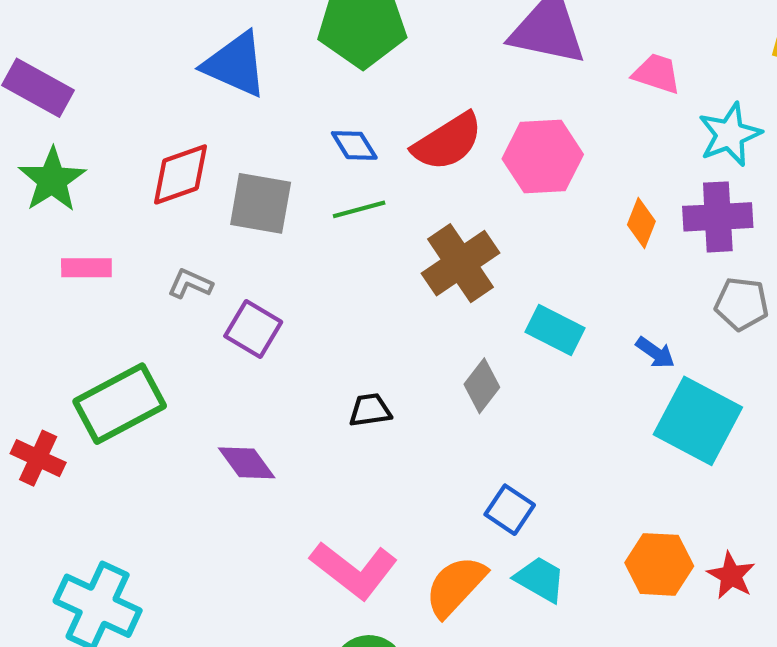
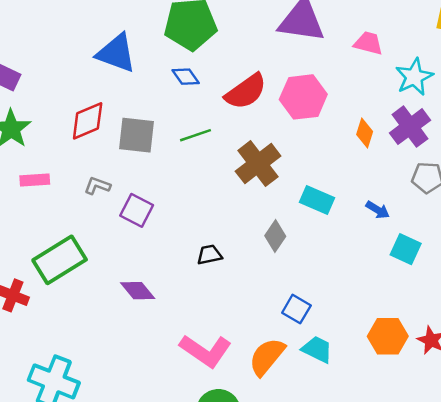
blue diamond: (354, 145) -> (186, 77), moved
purple cross: (718, 217) -> (410, 127), turned -30
cyan square: (698, 421) -> (406, 249), size x0.6

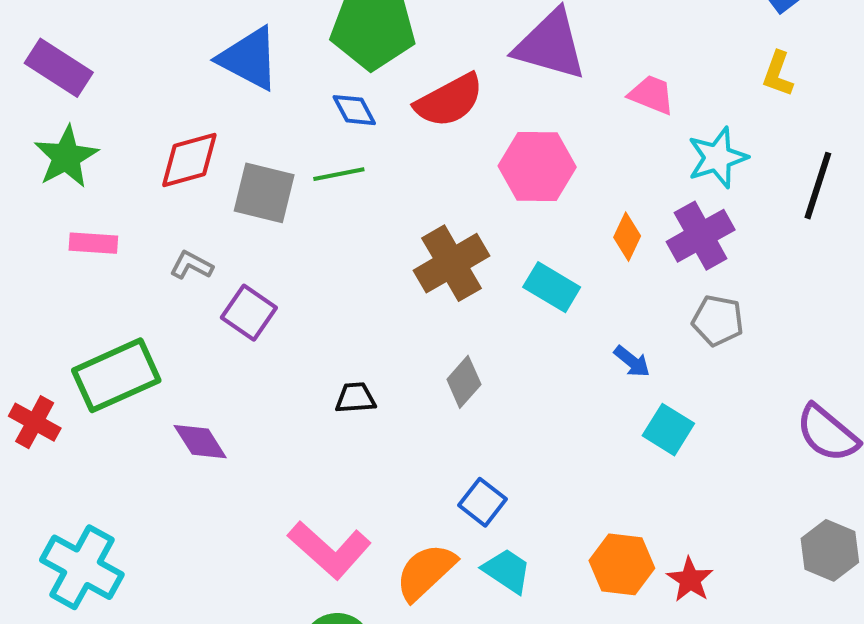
red semicircle: (246, 92) -> (449, 100), moved
green line: (195, 135) -> (339, 174), moved
cyan rectangle: (317, 200) -> (552, 287), moved
purple diamond: (138, 291) -> (200, 442), moved

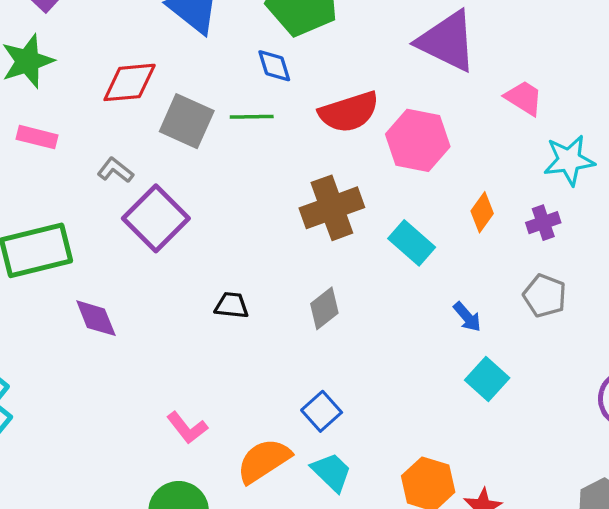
red semicircle: (449, 100) -> (349, 112), moved
purple cross: (701, 236) -> (543, 223), size x0.6
purple square: (249, 313) -> (156, 218), size x1.4
pink L-shape: (329, 550) -> (187, 428), size x0.6

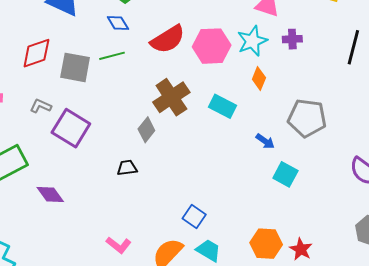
cyan star: (569, 160) -> (252, 41), moved
purple cross: (543, 223) -> (292, 39), moved, turned 30
gray pentagon: (545, 296) -> (307, 118), size x1.5
gray diamond: (324, 308) -> (146, 130), moved

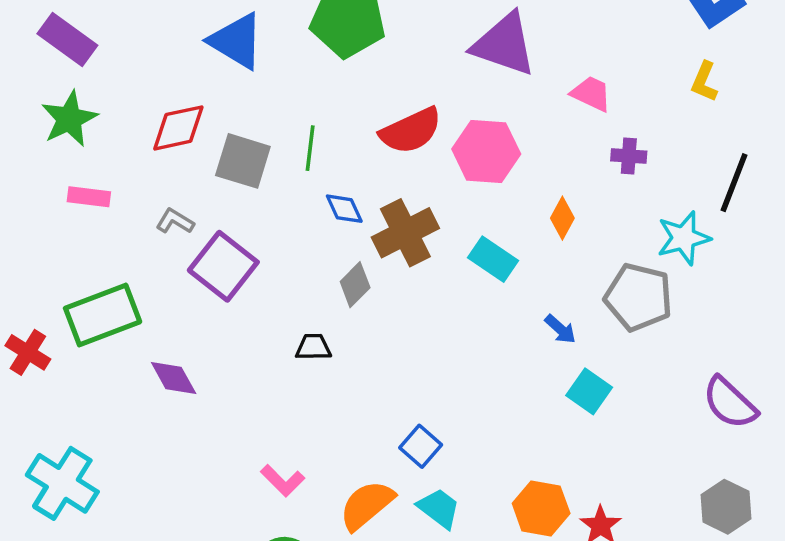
blue diamond: (118, 23) -> (344, 209), moved
cyan star: (252, 41) -> (684, 238), moved
green line: (112, 56) -> (310, 148), turned -75

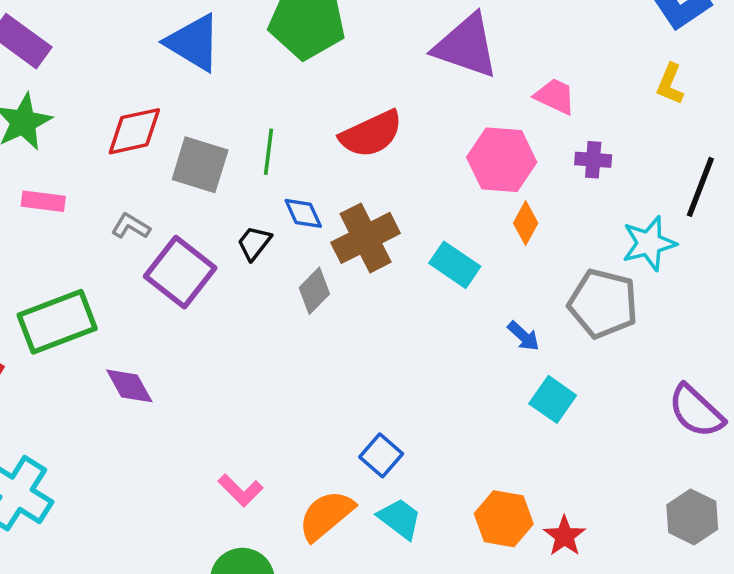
pink hexagon: (486, 151) -> (502, 160), moved
black trapezoid: (313, 347) -> (254, 243), moved, turned -51

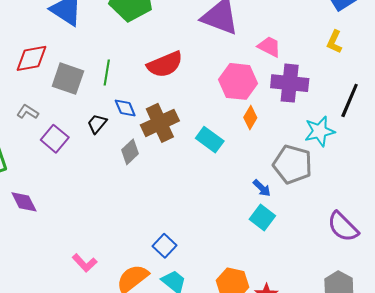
purple cross: (593, 160) -> (290, 83), size x1.8
purple square: (180, 272) -> (55, 139), size x0.7
blue arrow: (523, 336) -> (262, 188), moved

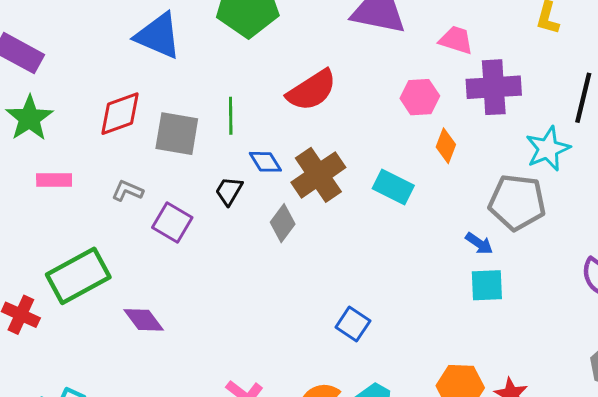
pink hexagon: (238, 81) -> (420, 97), size x0.7
cyan square: (262, 217) -> (487, 285), turned -30
blue square: (165, 246) -> (353, 324), moved

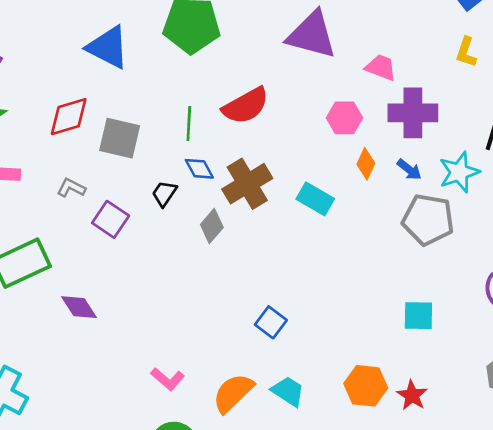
green line: (231, 116) -> (189, 124), moved
blue arrow: (479, 243) -> (409, 170), moved
cyan square: (487, 285) -> (418, 316), moved

